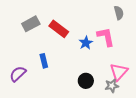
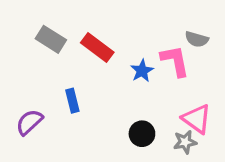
gray semicircle: (119, 13) -> (197, 39), moved, turned 120
gray rectangle: (31, 24) -> (51, 39), turned 60
pink triangle: (119, 72) -> (197, 119), turned -36

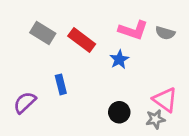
pink L-shape: (175, 61) -> (133, 30), moved, turned 120

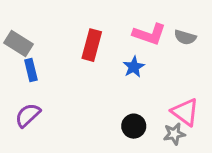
gray rectangle: (43, 33) -> (18, 44), moved
red rectangle: (82, 40) -> (92, 45), turned 68
blue rectangle: (61, 84) -> (31, 70), moved

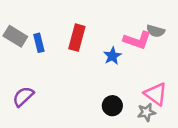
pink L-shape: (149, 34) -> (137, 40), moved
blue rectangle: (31, 70) -> (39, 43), moved

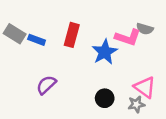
blue rectangle: (39, 43) -> (37, 40), turned -56
blue star: (112, 56) -> (105, 52), size x1.5
purple semicircle: (23, 97) -> (46, 85), moved

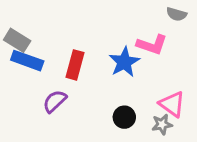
gray semicircle: (145, 29) -> (177, 14), moved
red rectangle: (72, 35) -> (75, 65), moved
blue rectangle: (37, 40) -> (27, 61), moved, size x1.5

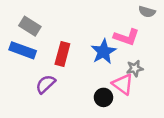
gray rectangle: (17, 40) -> (30, 26), moved
pink triangle: (172, 104) -> (123, 84), moved
gray star: (162, 124) -> (135, 68), moved

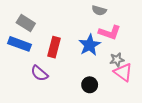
gray semicircle: (147, 12) -> (99, 10), moved
purple semicircle: (46, 84) -> (39, 73), turned -96
pink triangle: (123, 84) -> (123, 72), moved

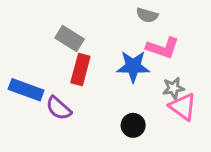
gray rectangle: (26, 23) -> (70, 39), moved
blue rectangle: (19, 44) -> (26, 90), moved
blue star: (90, 45) -> (133, 66), turned 30

